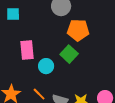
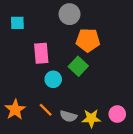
pink rectangle: (27, 50) -> (41, 53), moved

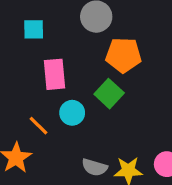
cyan square: (17, 23) -> (34, 29), moved
orange line: (46, 110) -> (38, 126), moved

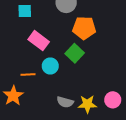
pink rectangle: (55, 74) -> (39, 41), turned -48
orange line: (38, 126) -> (28, 74), turned -48

